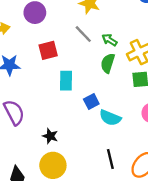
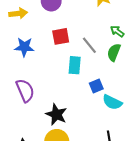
gray line: (83, 34) -> (89, 45), moved
black star: (50, 136) -> (56, 115), size x1.5

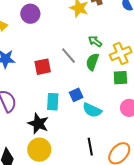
red square: (61, 36) -> (43, 67), moved
cyan rectangle: (75, 65) -> (53, 102), moved

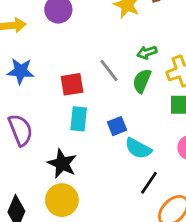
green arrow: (95, 41) -> (147, 52), turned -56
cyan rectangle: (53, 102) -> (79, 119), moved
black line: (90, 147) -> (149, 183), moved, turned 42

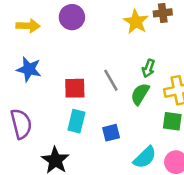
green arrow: (147, 52) -> (148, 68), turned -60
cyan semicircle: (138, 148) -> (145, 157), moved, turned -80

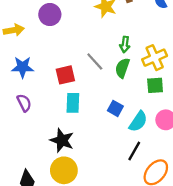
purple semicircle: (21, 124) -> (24, 103), moved, size x0.7
blue square: (111, 133) -> (115, 108), moved, turned -35

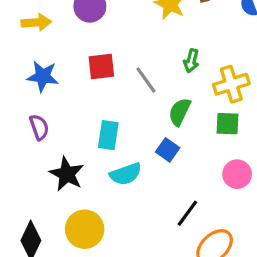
green semicircle: (122, 68) -> (180, 112), moved
red square: (65, 75) -> (101, 67), moved
cyan semicircle: (138, 121) -> (126, 174), moved, turned 30
black star: (62, 140) -> (67, 174), moved

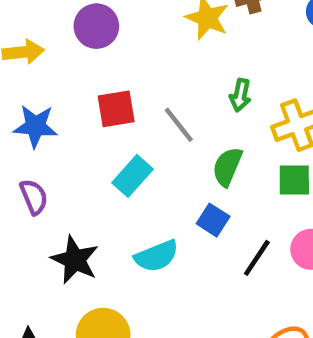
cyan rectangle: (108, 135) -> (132, 176), moved, turned 36
black line: (187, 213) -> (257, 258), moved

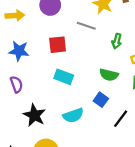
gray line: (179, 125) -> (86, 26), moved, turned -36
green semicircle: (227, 167) -> (109, 75), turned -102
cyan rectangle: (132, 176) -> (64, 77), turned 66

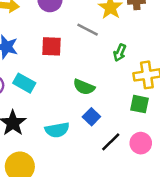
green semicircle: (109, 75) -> (84, 87), moved
cyan rectangle: (64, 77) -> (24, 83), moved

